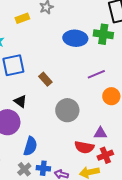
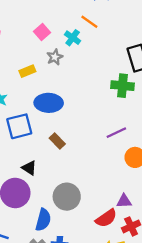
blue ellipse: (75, 38) -> (49, 103), moved
gray circle: (67, 110) -> (67, 197), moved
red semicircle: (84, 147) -> (106, 218), turned -42

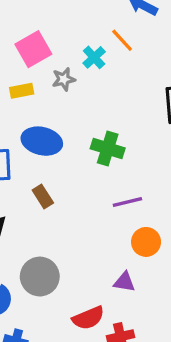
pink square: (42, 32) -> (33, 49), moved, size x1.5
green cross: (123, 86) -> (108, 148), moved
purple triangle: (124, 201) -> (124, 282), moved

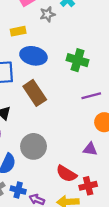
yellow rectangle: (22, 91) -> (18, 31), moved
brown rectangle: (43, 197) -> (35, 93), size x1.6
red semicircle: (88, 318) -> (66, 174), turned 55

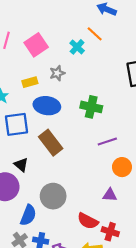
gray star: (47, 14) -> (57, 73), moved
red cross: (88, 186) -> (110, 232), turned 35

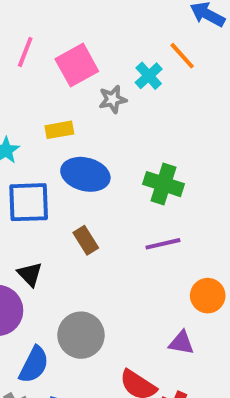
gray star: (57, 73) -> (113, 99), moved
purple line: (107, 141) -> (163, 244), moved
brown rectangle: (51, 143) -> (86, 240), size x0.6

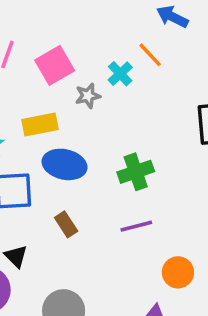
yellow rectangle: (59, 130) -> (40, 125), size x1.4
green cross: (163, 184) -> (136, 172), turned -36

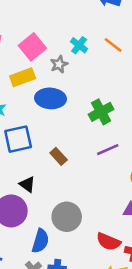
orange line: (150, 55) -> (113, 45), moved
yellow rectangle: (40, 125) -> (23, 77), moved
blue ellipse: (65, 164) -> (50, 98), moved

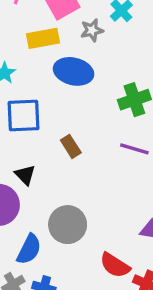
purple line: (108, 150) -> (134, 149), turned 30

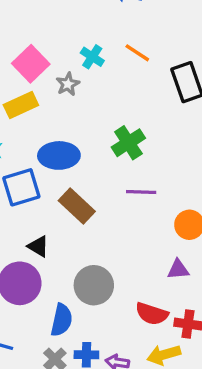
blue ellipse: (74, 71) -> (59, 155), moved
brown rectangle: (71, 146) -> (77, 206), size x1.5

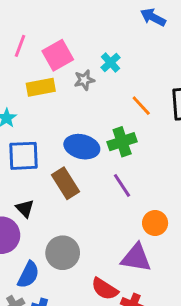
orange line: (137, 53) -> (141, 106), moved
blue ellipse: (59, 155) -> (82, 147), moved
purple line: (141, 192) -> (122, 185), turned 40
purple triangle: (178, 269) -> (136, 258), size x1.6

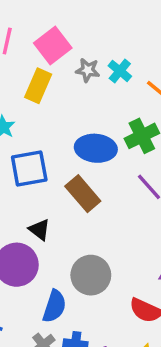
cyan cross: (111, 63) -> (120, 71), moved
gray star: (84, 80) -> (88, 70), turned 30
yellow rectangle: (41, 87) -> (38, 86), turned -48

